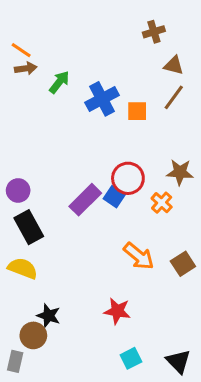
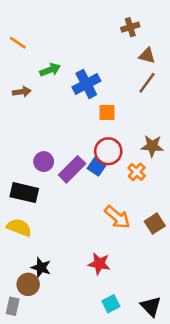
brown arrow: (26, 68) -> (22, 92), moved
green arrow: (59, 82) -> (50, 70), turned 30
orange square: (137, 111) -> (107, 112), moved
purple circle: (18, 190) -> (44, 162), moved
black rectangle: (29, 227) -> (24, 193), turned -48

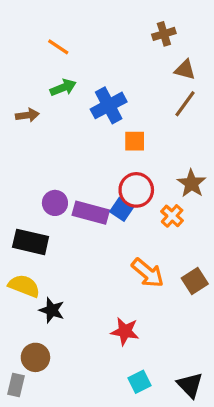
orange line: (18, 43) -> (58, 47), moved
brown star: (152, 146) -> (192, 183), turned 30
purple rectangle: (72, 169) -> (91, 213), turned 60
black star: (41, 268) -> (52, 310), moved

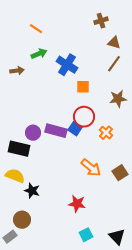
blue cross: (109, 105) -> (67, 65), turned -30
brown star: (192, 183) -> (118, 99), moved, turned 30
purple circle: (55, 203) -> (33, 133), moved
gray rectangle: (16, 385) -> (10, 237), turned 40

